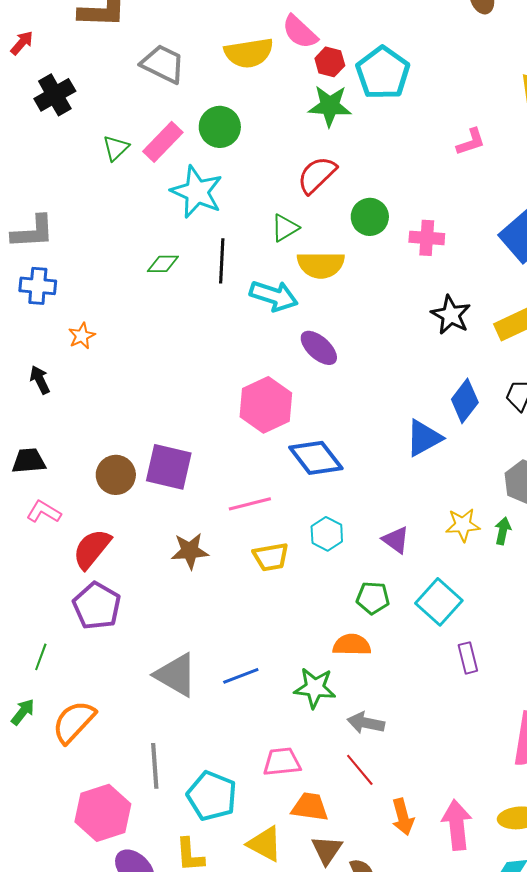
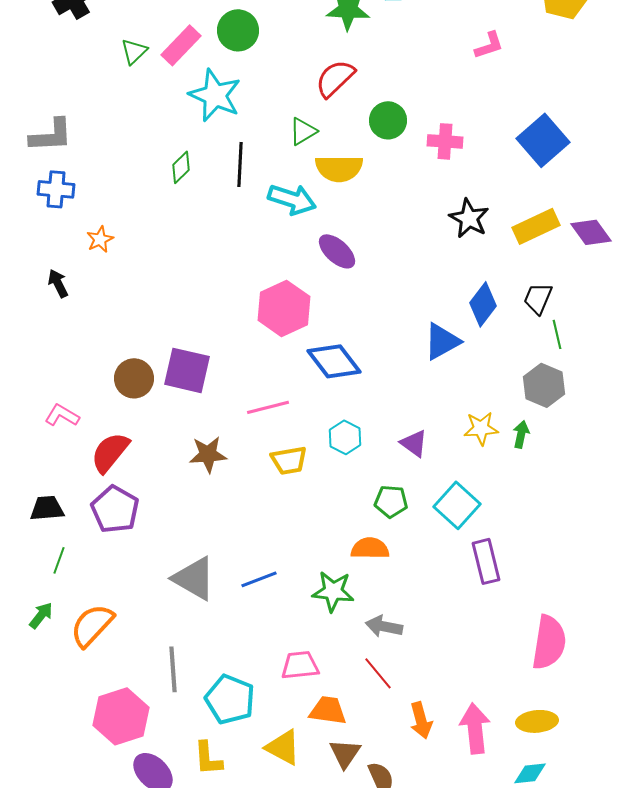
green diamond: (163, 264) -> (181, 167), turned -44
black trapezoid: (29, 461) -> (47, 508), moved
purple rectangle: (468, 658) -> (486, 561), size x1.4

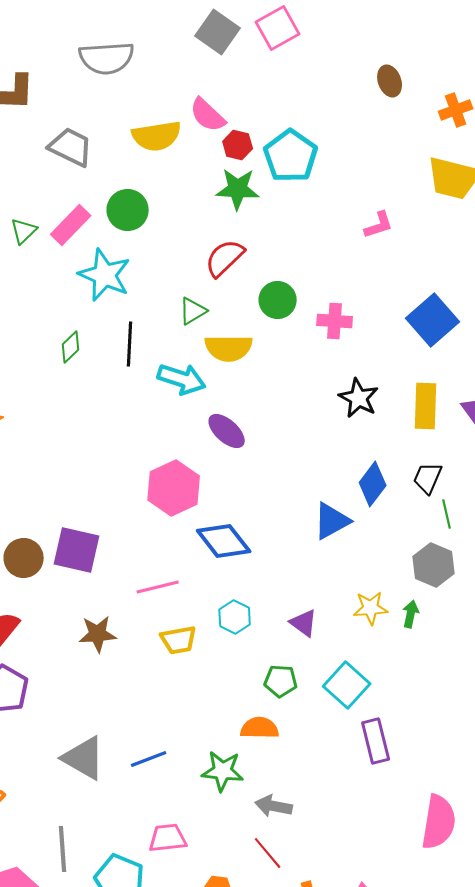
yellow rectangle: (536, 226) -> (426, 406), turned -63
pink trapezoid: (300, 665) -> (168, 838), moved

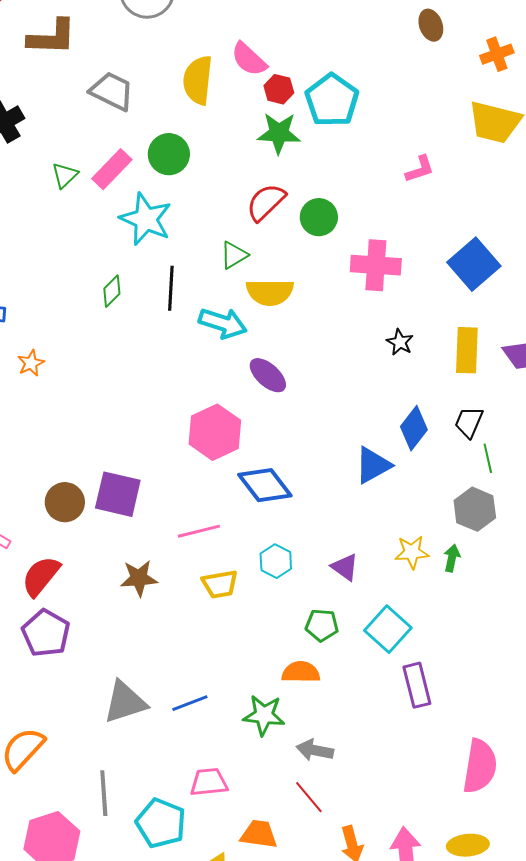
yellow semicircle: (157, 136) -> (198, 80), turned 105
green circle: (278, 300) -> (319, 217), moved
pink cross: (335, 321) -> (376, 265), size x1.4
black star: (359, 398) -> (400, 342), size x0.7
gray triangle: (84, 758) -> (125, 702), turned -48

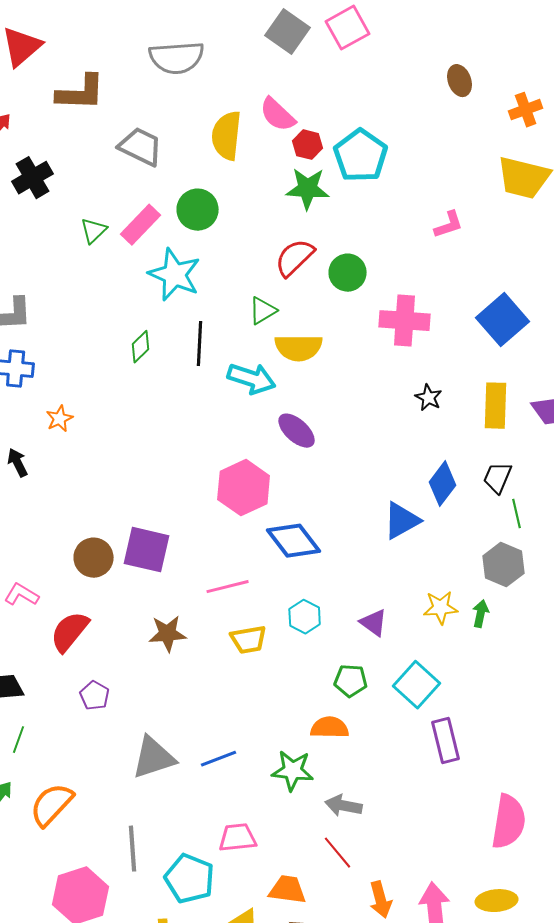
purple pentagon: (46, 633) -> (95, 696), moved, size x0.6

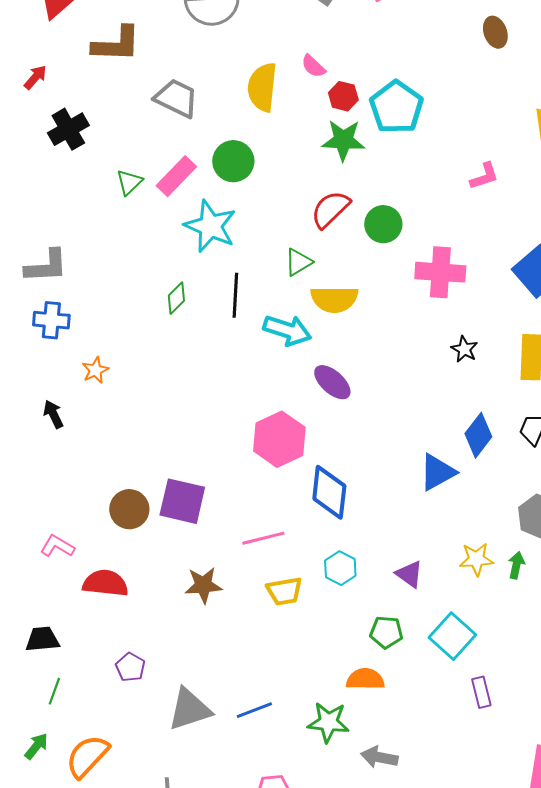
pink semicircle: (278, 115) -> (313, 66), size x0.7
blue diamond: (294, 541) -> (329, 492), turned 44
red semicircle: (70, 632) -> (105, 583), turned 57
purple pentagon: (95, 696) -> (130, 667), moved
purple rectangle: (446, 741) -> (481, 692), size x0.7

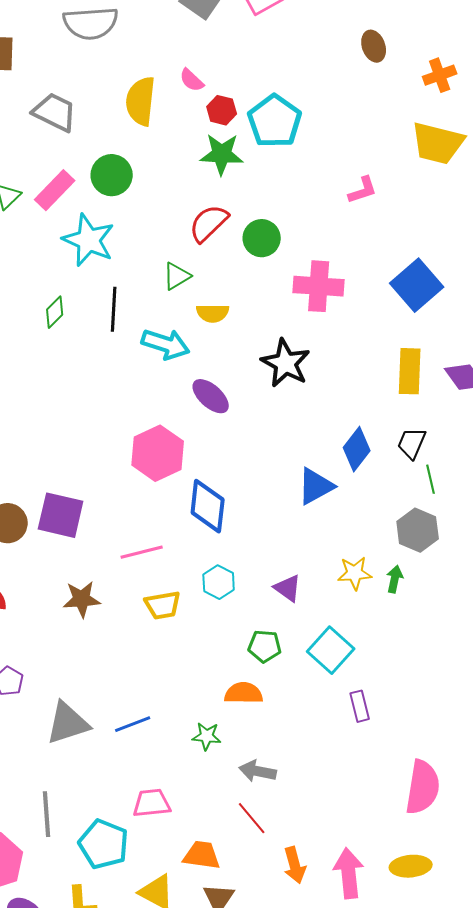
yellow semicircle: (334, 299) -> (213, 313), size x0.7
black star: (464, 349) -> (286, 363), moved, size x1.8
green star: (328, 722) -> (207, 736), size x0.7

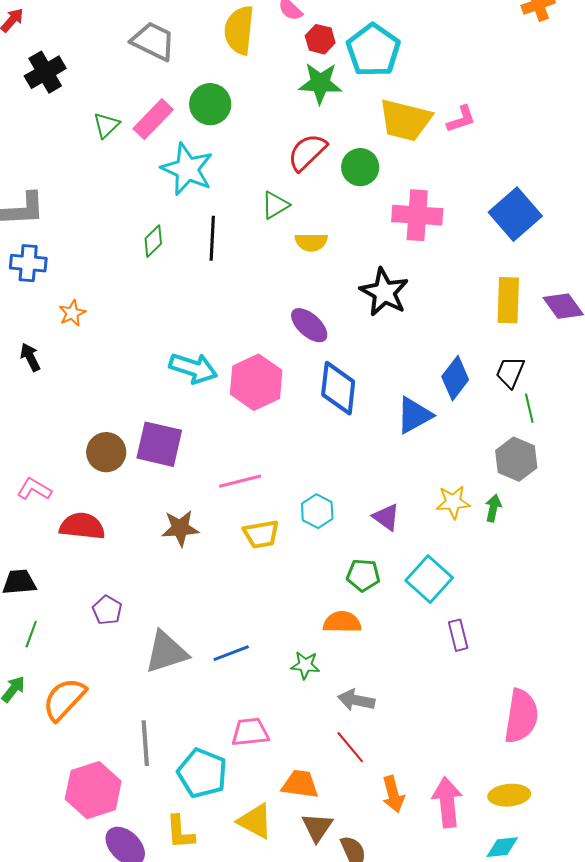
yellow trapezoid: (438, 143) -> (405, 120), moved
cyan arrow: (166, 344) -> (193, 368), moved
blue diamond: (208, 506) -> (338, 388), moved

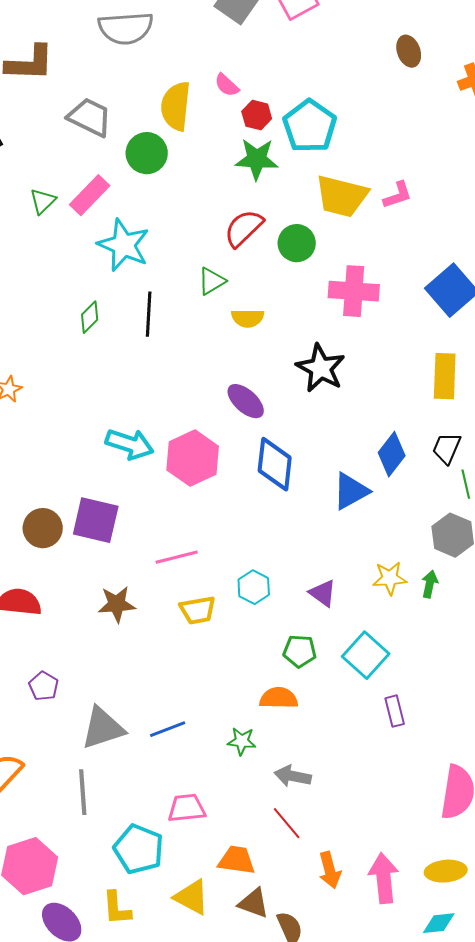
green circle: (210, 104) -> (147, 153), moved
gray line: (145, 743) -> (83, 792), moved
brown triangle: (317, 827) -> (254, 903), turned -44

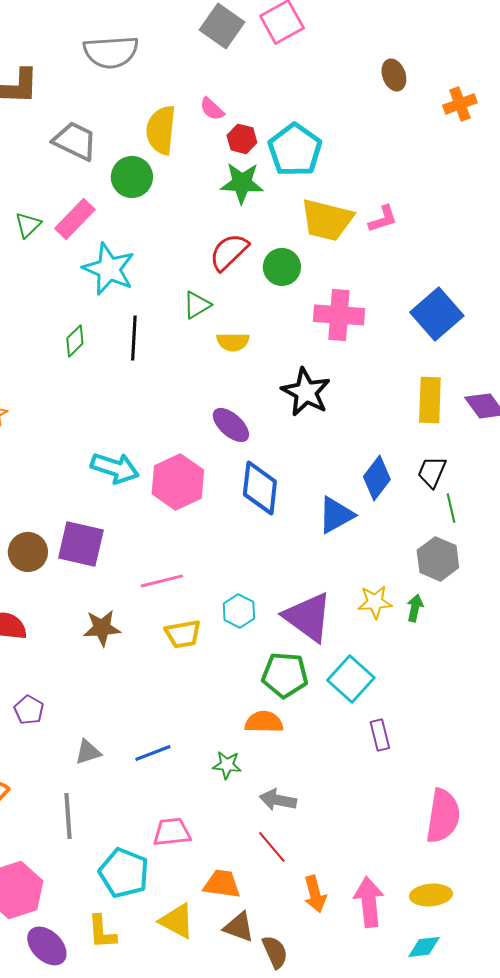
purple triangle: (323, 593) -> (308, 617), size x1.8
green pentagon: (300, 651) -> (285, 675), size x1.4
gray triangle: (103, 728) -> (88, 752), size x0.6

